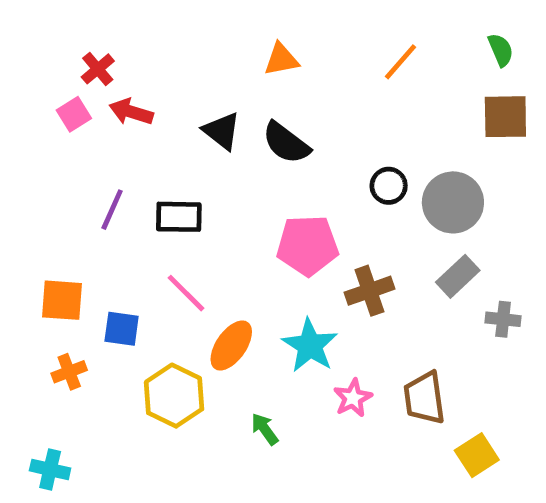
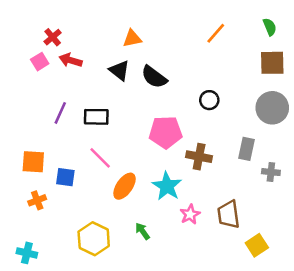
orange triangle: (281, 59) -> (132, 38), moved
gray circle: (453, 202) -> (272, 108), moved
gray rectangle: (458, 276) -> (247, 149), turned -35
brown cross: (370, 291) -> (199, 157), turned 30
yellow hexagon: (174, 396) -> (94, 239), moved

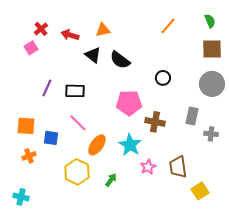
red arrow: (71, 60) -> (70, 35), moved
green arrow: (142, 231) -> (111, 180), turned 72
yellow hexagon: (94, 239) -> (77, 172), moved

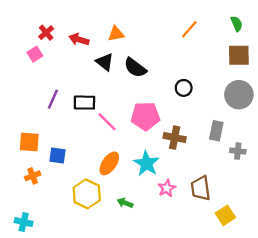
pink line: (78, 123) -> (107, 122), moved
green arrow: (111, 180) -> (125, 203), turned -104

